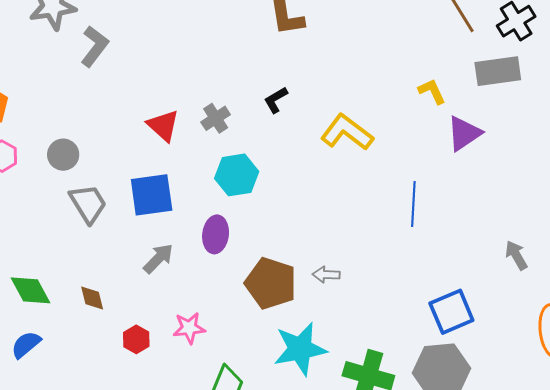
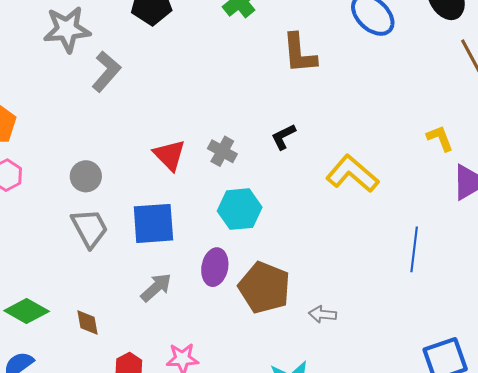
gray cross: (216, 118) -> (222, 151), turned -32
gray circle: (63, 155) -> (86, 176), moved
brown pentagon: (271, 283) -> (264, 288), moved
green diamond: (31, 290) -> (27, 311), turned -36

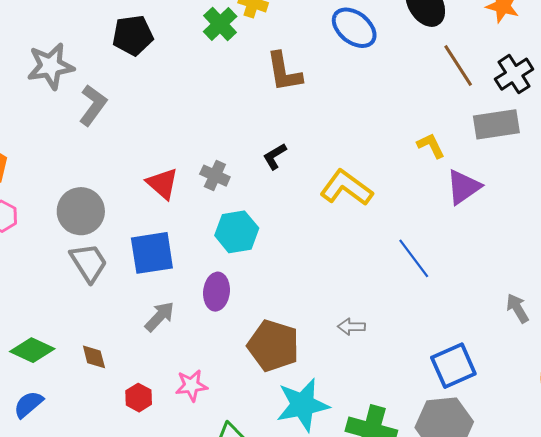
gray circle: (86, 176) -> (81, 211), size x1.5
blue line: (414, 249) -> (414, 258), turned -39
brown pentagon: (264, 288) -> (273, 346), moved
gray arrow: (323, 314) -> (351, 327), moved

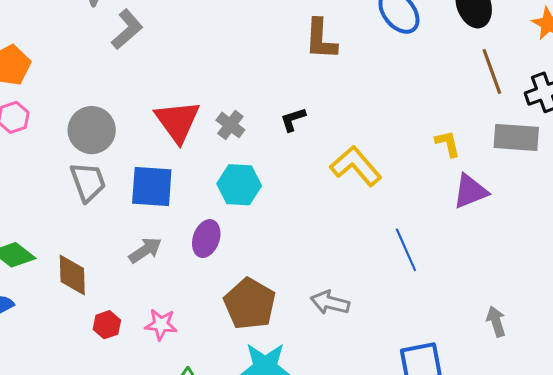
red triangle: (163, 184) -> (178, 121), size x1.4
gray arrow: (351, 327) -> (330, 303), size x1.4
brown diamond: (94, 357) -> (72, 275), size x1.5

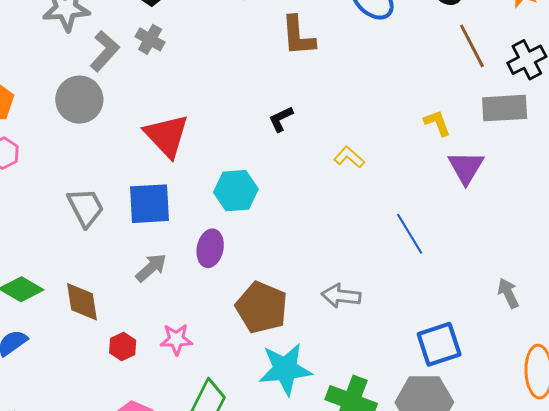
gray cross: (230, 125) -> (150, 39), moved
gray circle: (92, 130) -> (79, 100), moved
yellow L-shape: (356, 166) -> (349, 157), size x0.6
purple triangle: (470, 191) -> (466, 167), turned -30

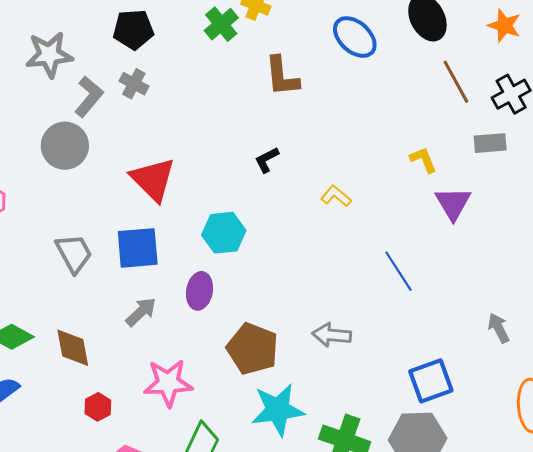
gray rectangle: (505, 108) -> (490, 143), size x0.7
pink star: (176, 339) -> (168, 383), size x1.5
red hexagon: (123, 346) -> (98, 407), moved

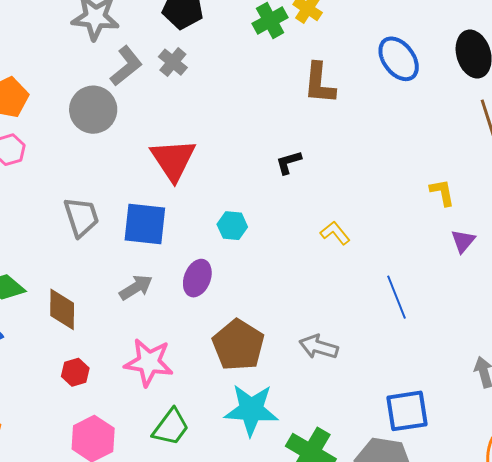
yellow L-shape: (336, 196) -> (335, 233), moved
purple triangle: (453, 203) -> (463, 241), size x0.7
cyan hexagon: (224, 233) -> (232, 226), size x0.7

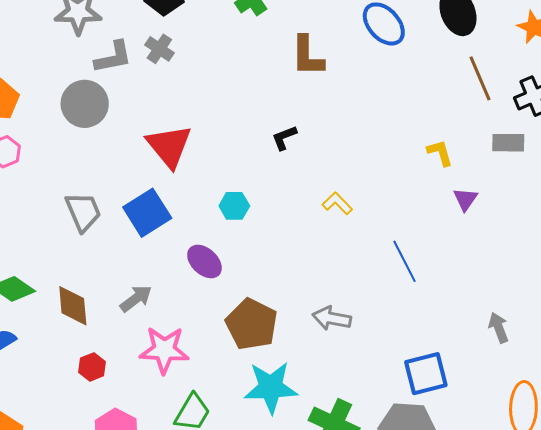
gray L-shape: (126, 66) -> (113, 57), turned 33
blue square: (145, 224) -> (147, 213), turned -33
purple ellipse: (197, 278) -> (204, 262), turned -63
gray arrow: (136, 287) -> (136, 299), moved

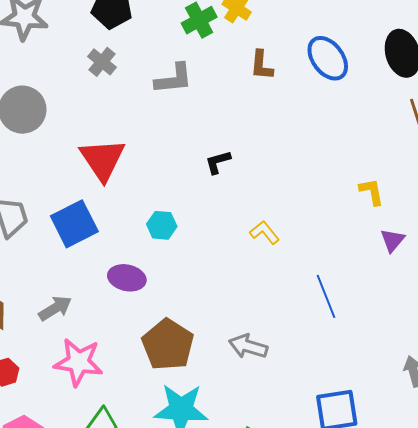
brown L-shape: (307, 56) -> (262, 65), moved, size x0.7
gray L-shape: (113, 57) -> (174, 79), moved
purple ellipse: (204, 262) -> (127, 278), turned -36

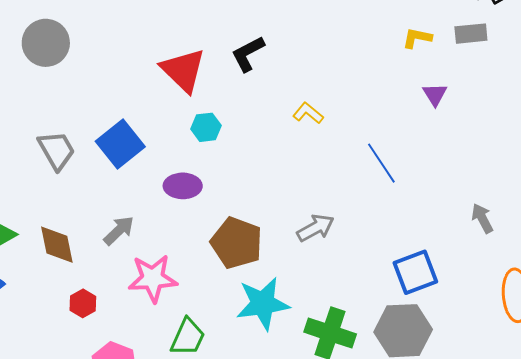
red triangle: (102, 160) -> (183, 70), moved
black L-shape: (218, 162) -> (248, 54), size x1.4
yellow L-shape: (372, 192) -> (417, 38), moved, turned -56
gray arrow: (248, 346) -> (316, 228), turned 147

